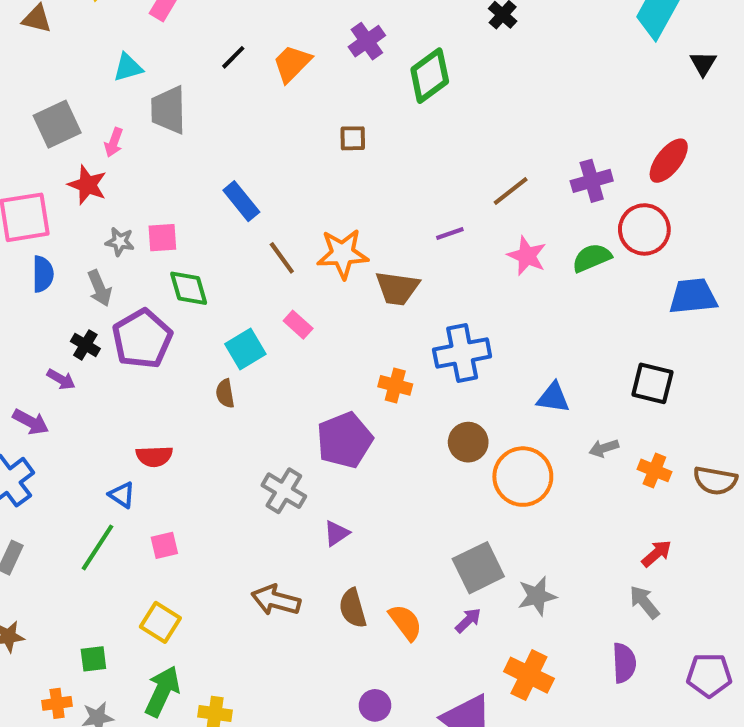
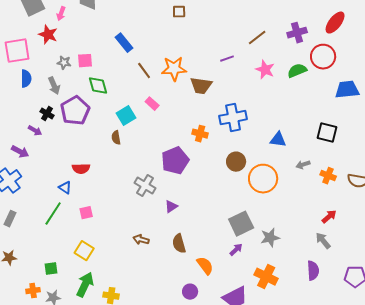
brown arrow: (276, 600) -> (141, 240), size x0.7
orange semicircle: (405, 622) -> (205, 266), moved

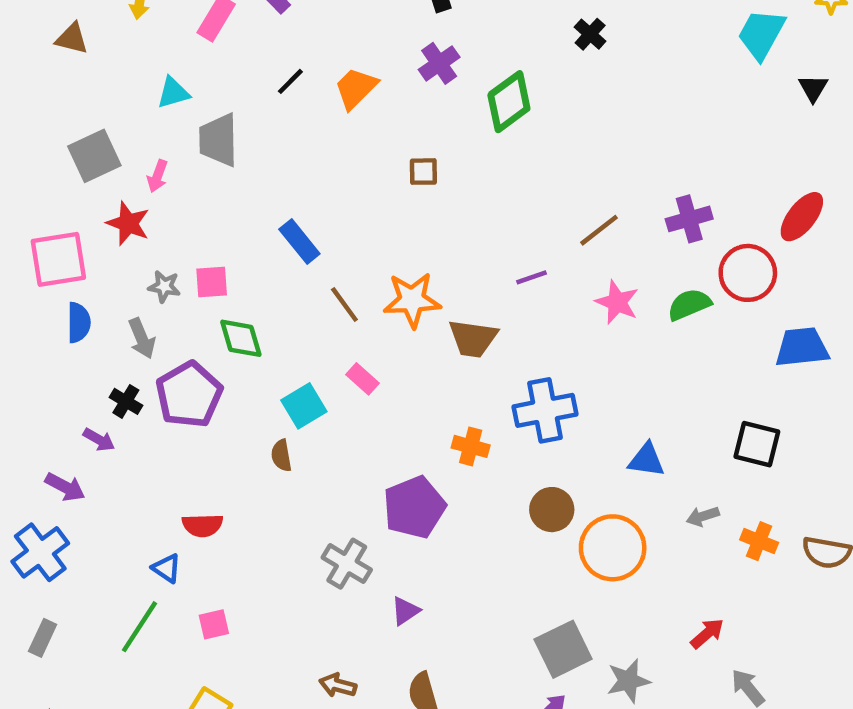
red ellipse: (335, 23) -> (802, 217), moved
red arrow: (329, 217) -> (707, 633), moved

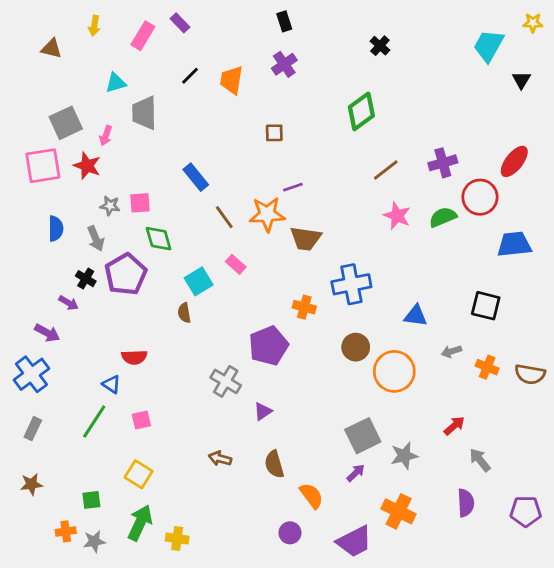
orange trapezoid: (356, 88) -> (231, 80), turned -36
green diamond: (509, 102) -> (361, 111), moved
pink square: (58, 259) -> (43, 166), moved
purple line: (531, 277) -> (293, 187), moved

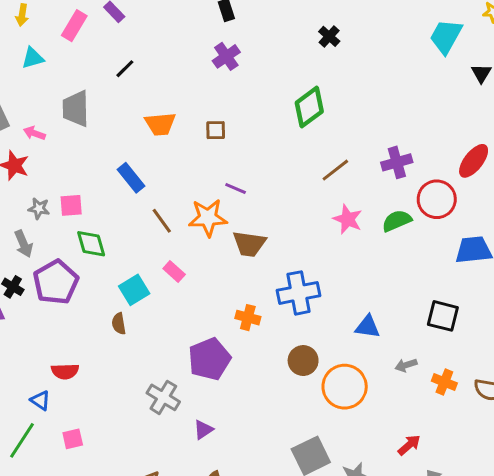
orange trapezoid: (231, 80) -> (160, 124), moved, turned -104
cyan triangle: (116, 83) -> (33, 58), moved
pink arrow: (106, 136) -> (34, 133), turned 90
purple line: (293, 187) -> (236, 188), turned 42

